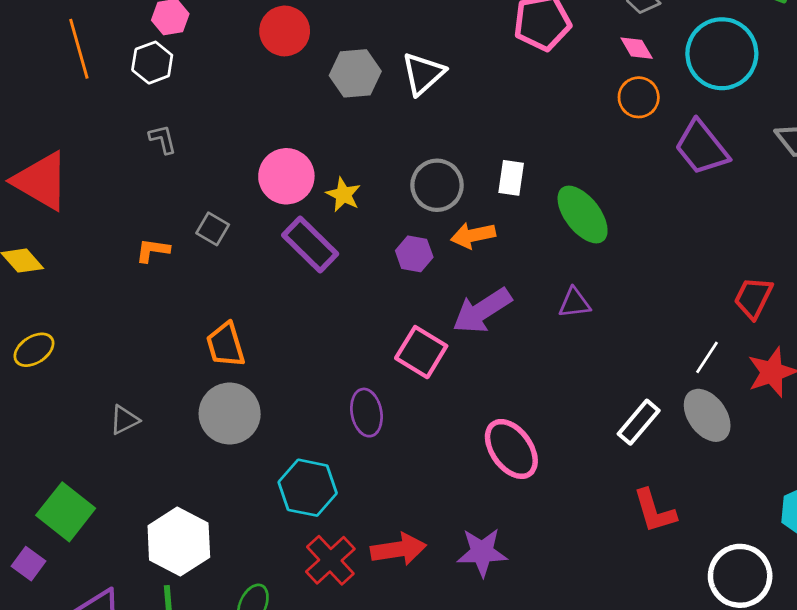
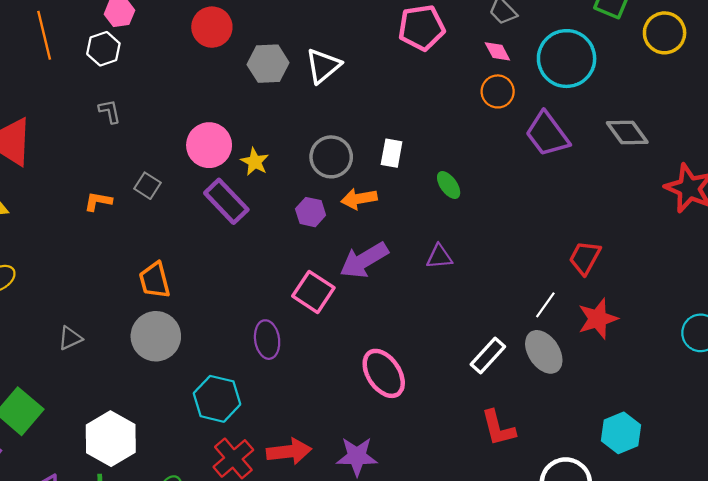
green ellipse: (583, 215) -> (449, 185), size x0.6

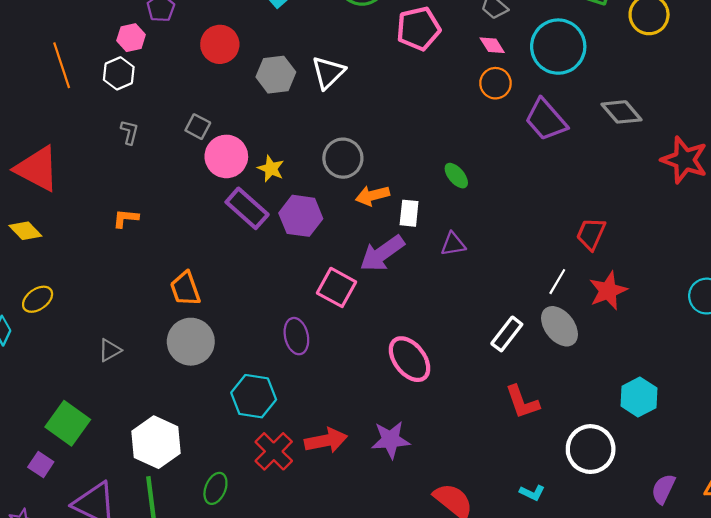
gray L-shape: (110, 111) -> (129, 132), turned 30
white rectangle: (392, 153) -> (409, 213), moved
gray square: (147, 186) -> (198, 127), moved
purple hexagon: (311, 212) -> (301, 216), moved, size x1.5

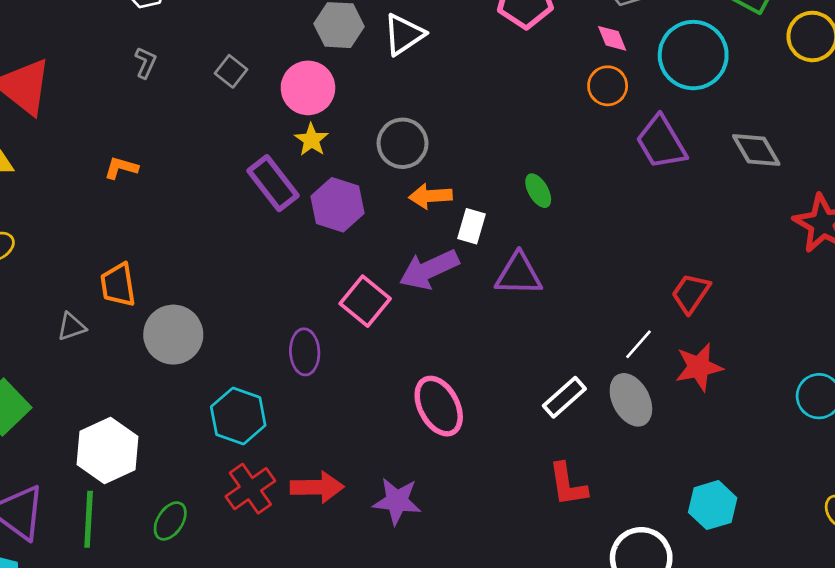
pink circle: (226, 156) -> (308, 88), moved
purple triangle: (453, 244) -> (519, 274), size x1.5
orange trapezoid: (185, 289) -> (118, 285), moved

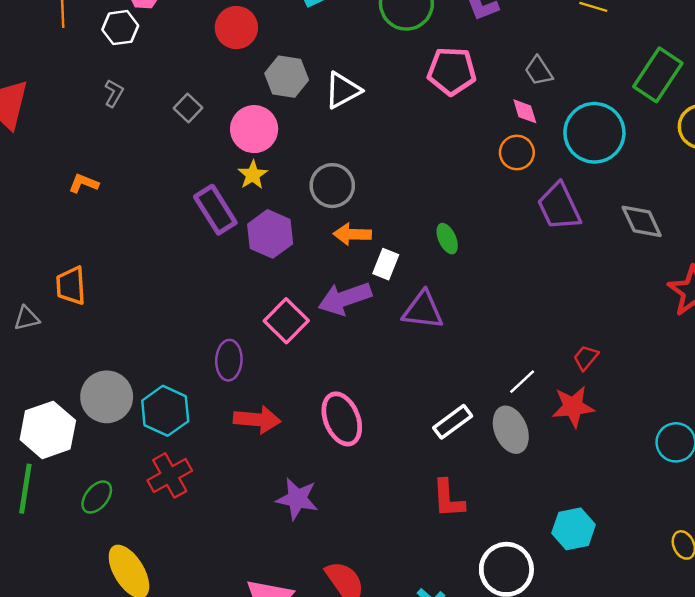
red trapezoid: (691, 293) -> (586, 358), moved, size x0.7
gray circle: (173, 335) -> (107, 397), moved
red arrow: (317, 487) -> (257, 420), moved

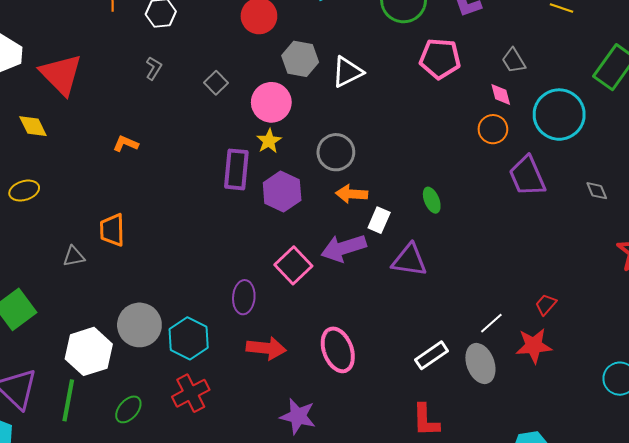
purple rectangle: (215, 210) -> (236, 169), turned 36
gray diamond: (642, 221) -> (597, 191), size x0.6

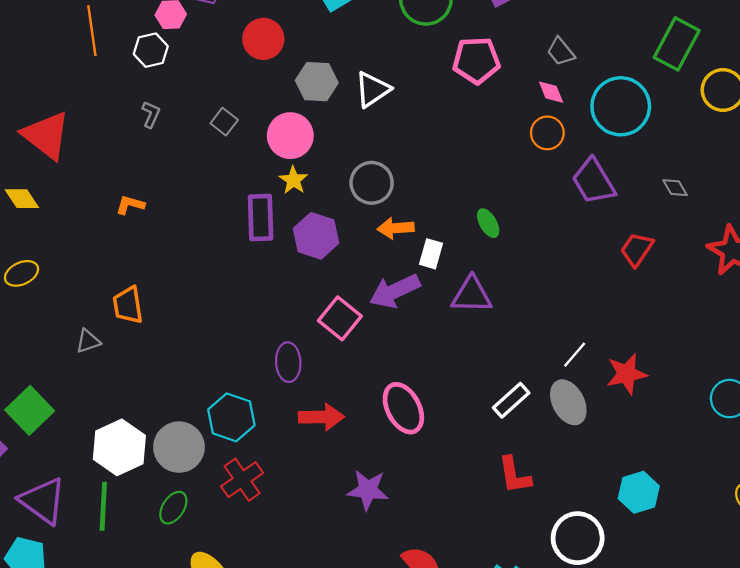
red trapezoid: (546, 305) -> (637, 249), moved, size x1.4
gray circle: (139, 325) -> (179, 447), moved

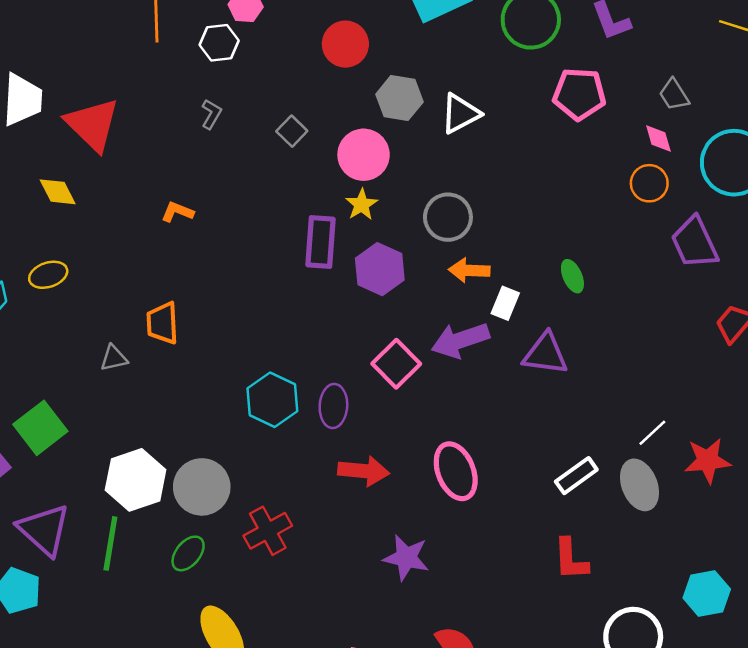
cyan hexagon: (231, 417) -> (272, 400), moved

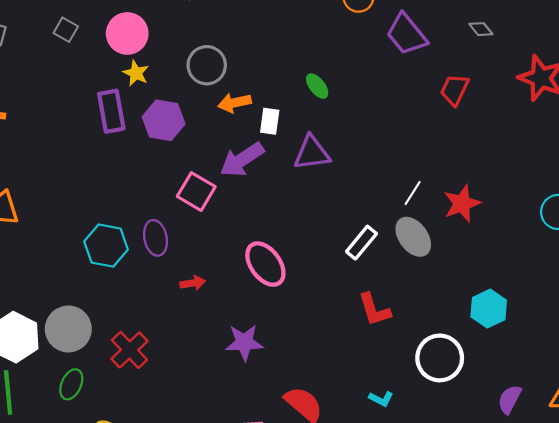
red arrow: (363, 471) -> (193, 283), size x0.6

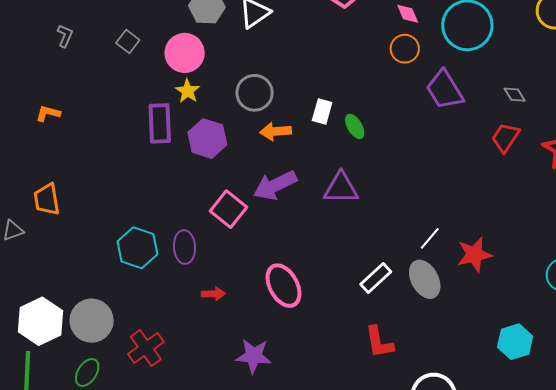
red trapezoid: (455, 90) -> (505, 137), moved
white rectangle: (270, 121) -> (322, 112), moved
cyan hexagon: (489, 309) -> (515, 342), moved

